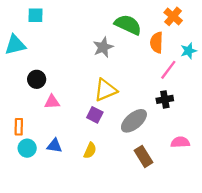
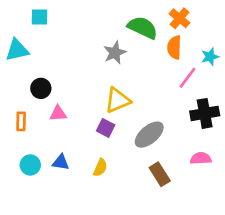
orange cross: (173, 16) -> (180, 18), moved
black cross: (165, 99) -> (205, 113), moved, size x1.5
orange rectangle: (19, 127) -> (21, 121), moved

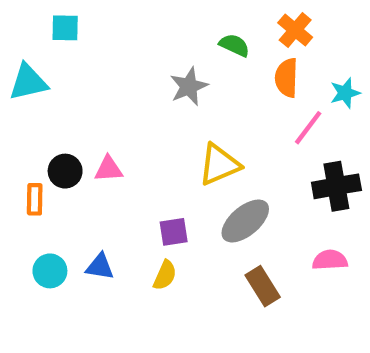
green semicircle: (143, 28) -> (234, 45), size x0.6
black circle: (41, 88) -> (65, 171), moved
yellow triangle: (117, 100) -> (219, 165), moved
pink triangle: (58, 113) -> (109, 169), moved
purple square: (106, 128) -> (174, 232), moved, turned -36

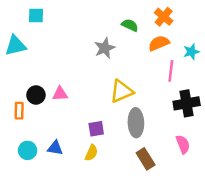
orange semicircle: (286, 78) -> (159, 43), turned 65
pink line: (308, 128) -> (171, 71), turned -30
gray ellipse: (245, 221) -> (136, 123), turned -52
pink semicircle: (330, 260) -> (183, 144), turned 72

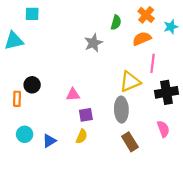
green semicircle: (130, 25) -> (116, 22), turned 80
cyan star: (191, 52) -> (171, 27), moved
yellow triangle: (121, 91) -> (130, 82), moved
pink triangle: (60, 94) -> (73, 94), moved
blue triangle: (55, 148) -> (49, 141), moved, turned -40

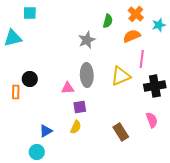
gray ellipse: (121, 110) -> (87, 75), moved
cyan circle: (25, 134) -> (37, 152), moved

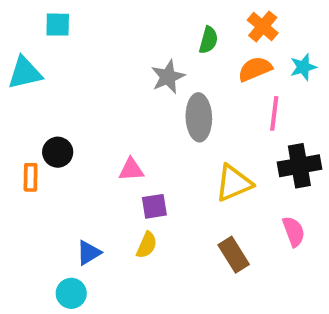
cyan star: (159, 25) -> (303, 67), moved
gray ellipse: (87, 75) -> (199, 117), moved
yellow triangle: (121, 76) -> (234, 183), moved

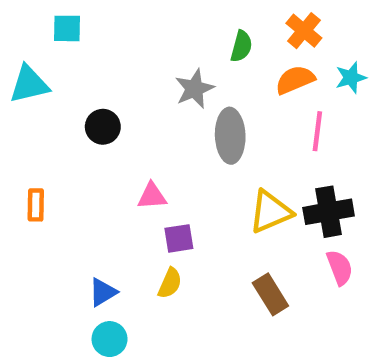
black circle: (58, 152) -> (103, 127), moved
black cross: (299, 166) -> (329, 212), moved
cyan circle: (71, 293) -> (110, 339), moved

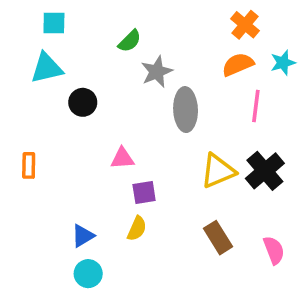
green semicircle: (241, 46) -> (130, 41), moved, turned 30
cyan triangle: (29, 84) -> (47, 68), moved
black cross: (329, 212) -> (265, 171), turned -30
pink semicircle: (340, 268) -> (274, 250), moved

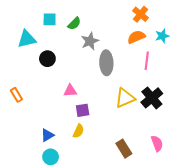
cyan square: (54, 23) -> (50, 19), moved
orange rectangle: (29, 165) -> (16, 95), turned -32
brown rectangle: (218, 238) -> (124, 149), moved

